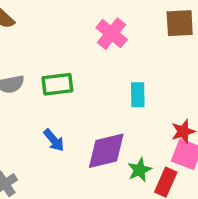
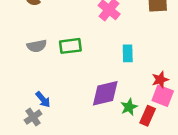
blue arrow: (54, 140) -> (43, 100), moved

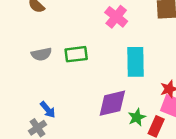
cyan rectangle: (128, 53) -> (136, 62), size x1.6

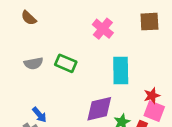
green rectangle: (76, 54) -> (66, 63), turned 30

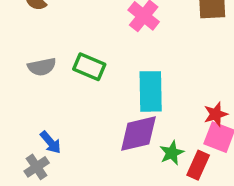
cyan rectangle: (121, 71) -> (151, 91), moved

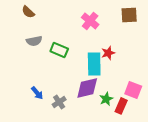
gray semicircle: (42, 67) -> (34, 41), moved
red star: (216, 114) -> (108, 53), moved
gray cross: (37, 167) -> (59, 102), moved

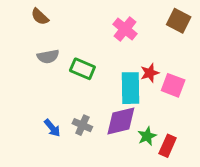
brown square: (129, 15) -> (179, 21), turned 30
pink square: (133, 90) -> (173, 85), moved
gray cross: (59, 102) -> (82, 125), moved, turned -32

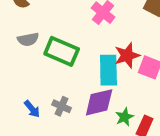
green rectangle: (82, 69) -> (62, 51), size x1.4
red star: (150, 73) -> (127, 55), size x1.4

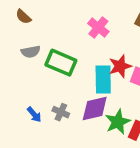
green star: (124, 117) -> (118, 122), size x1.5

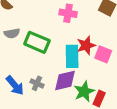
pink cross: (98, 28) -> (68, 13), turned -30
blue arrow: (34, 115) -> (15, 85), size x1.5

